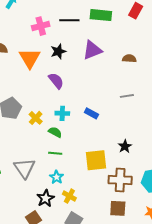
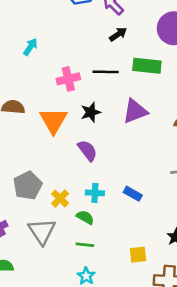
yellow square: (96, 160) -> (138, 255), size x0.6
gray triangle: (24, 168) -> (42, 231), moved

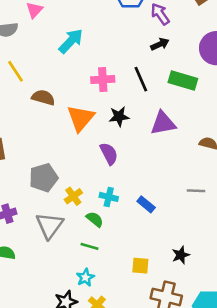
cyan arrow: (30, 47) -> (71, 41), size x1.5
black line: (106, 72) -> (141, 79), turned 55

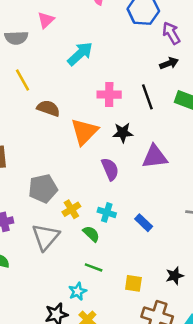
purple triangle: (163, 123) -> (155, 157), moved
green line: (90, 246) -> (94, 267), moved

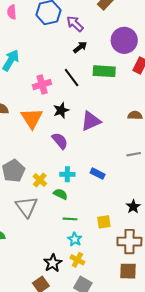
cyan star: (78, 291) -> (75, 239), moved

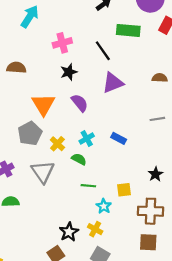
black line: (72, 78) -> (103, 51), moved
black star: (61, 110) -> (69, 72), moved
orange triangle: (32, 118) -> (43, 104), moved
cyan cross: (67, 174) -> (87, 138), turned -32
cyan star: (75, 239) -> (104, 206), moved

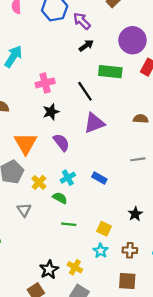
gray triangle: (43, 172) -> (24, 210), size x0.6
yellow square: (124, 190) -> (104, 229), turned 32
cyan star: (104, 206) -> (101, 251), moved
brown cross: (151, 211) -> (130, 250), size x0.6

